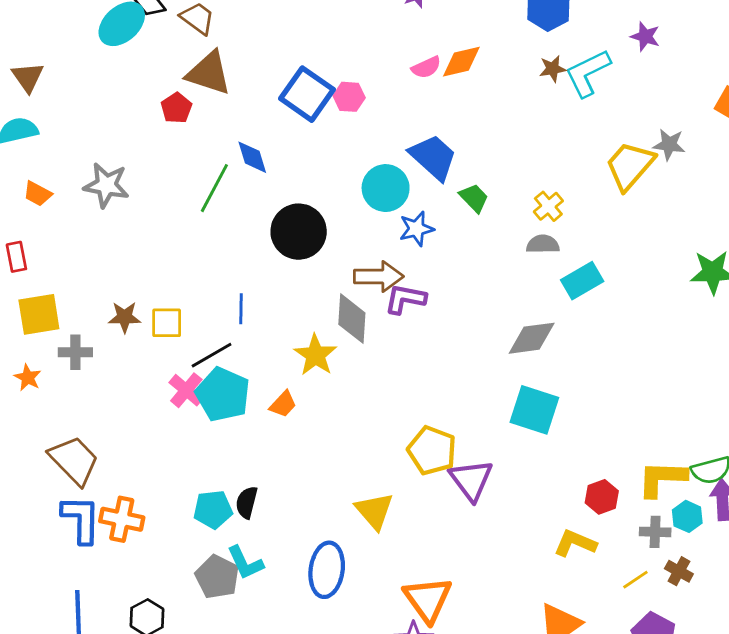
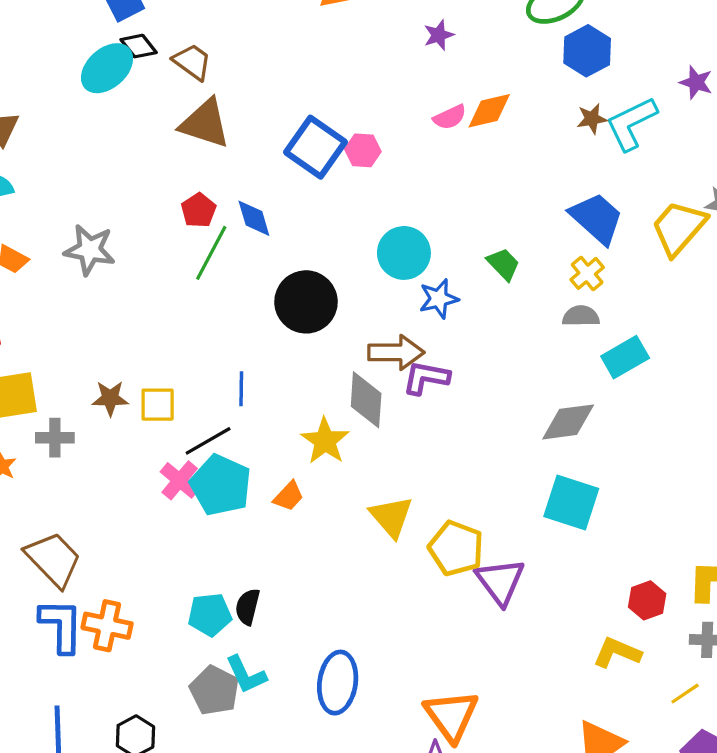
red pentagon: (176, 108) -> (199, 210), moved
blue trapezoid: (433, 157) -> (597, 218), moved
yellow triangle: (374, 511) -> (391, 517), moved

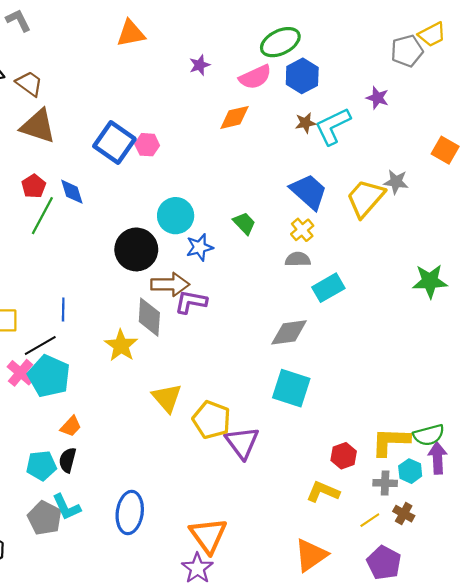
pink semicircle: (450, 117) -> (255, 77), moved, size x1.4
black circle: (306, 302) -> (136, 249), moved
orange trapezoid: (289, 496) -> (71, 426), moved

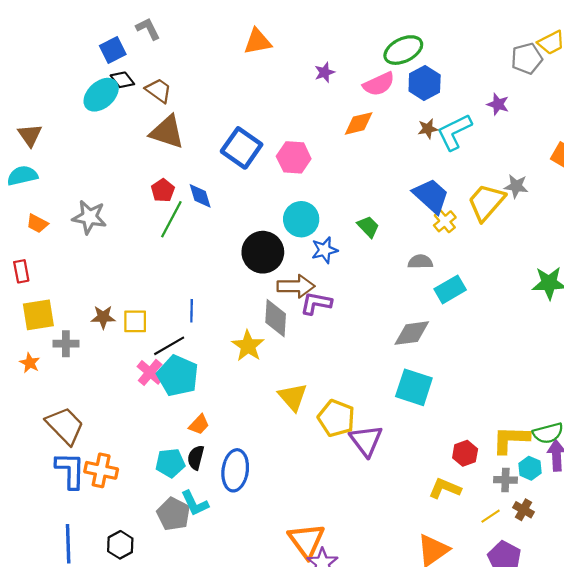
pink hexagon: (147, 145) -> (294, 157), moved, size x1.4
yellow cross: (302, 230) -> (445, 221), moved
blue ellipse: (130, 513) -> (235, 470), moved
orange triangle: (208, 535) -> (306, 541), moved

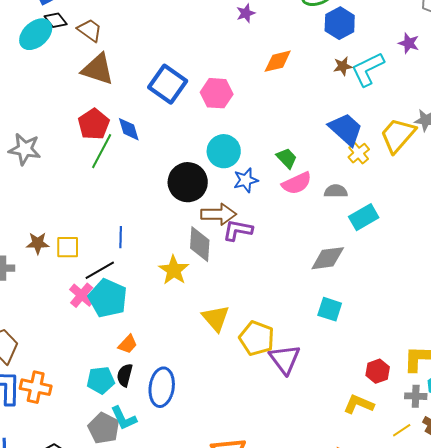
pink semicircle: (379, 84) -> (297, 183), moved
red pentagon: (163, 190) -> (94, 124), size x1.4
cyan square: (414, 387) -> (330, 309), size x0.7

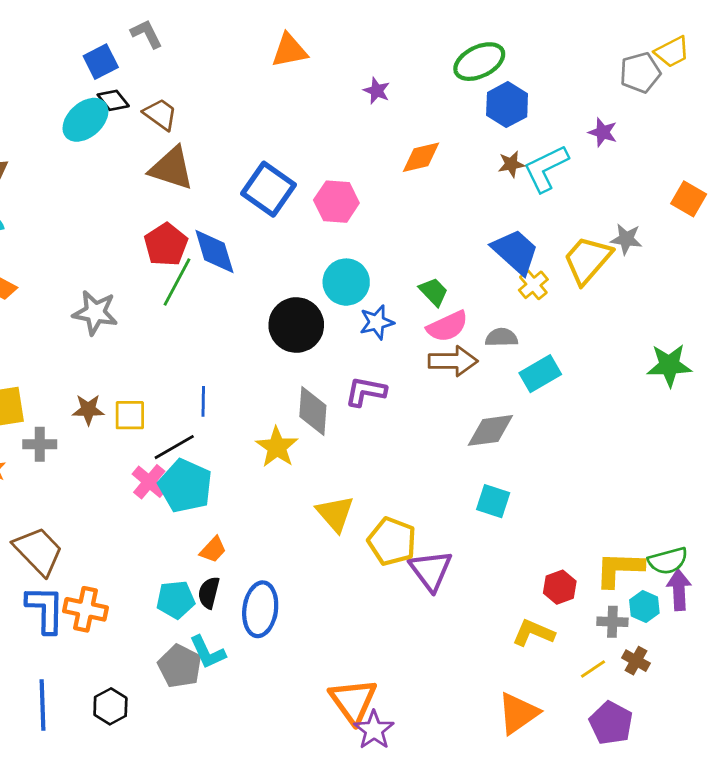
purple star: (246, 13) -> (377, 91), turned -30
blue diamond: (129, 129) -> (214, 252), size x1.4
gray star: (25, 149) -> (95, 313), moved
brown arrow: (219, 214) -> (453, 361), moved

